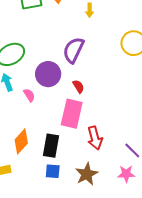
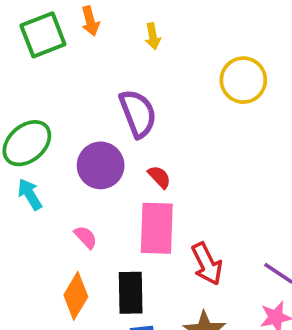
purple semicircle: (74, 50) -> (138, 113), turned 144
pink semicircle: (29, 95) -> (86, 237), moved

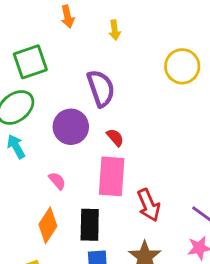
green square: (43, 35) -> (30, 62), moved

